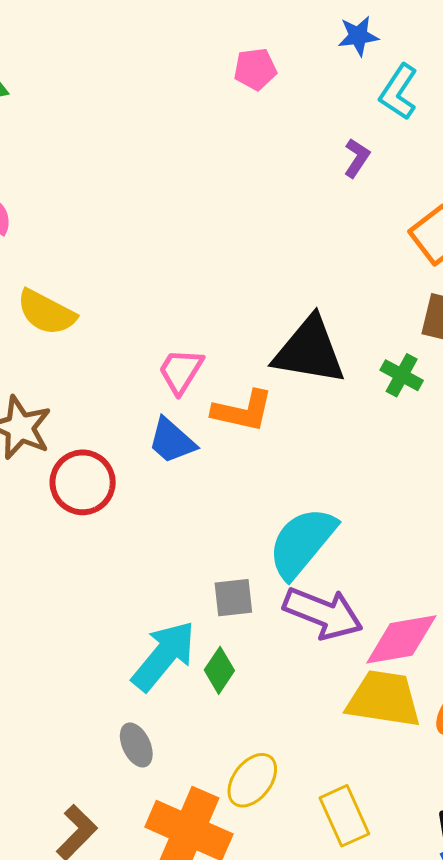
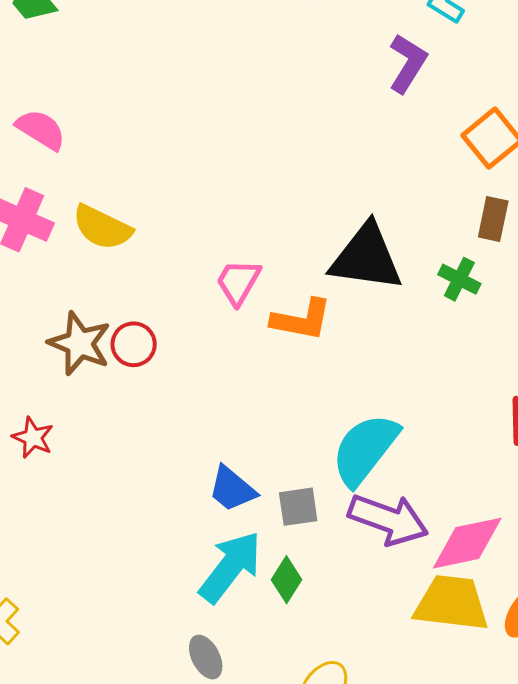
purple L-shape: (357, 158) -> (408, 63), size x1.5
blue trapezoid: (172, 441) -> (232, 489), moved
red circle: (83, 482) -> (134, 344), moved, size x0.7

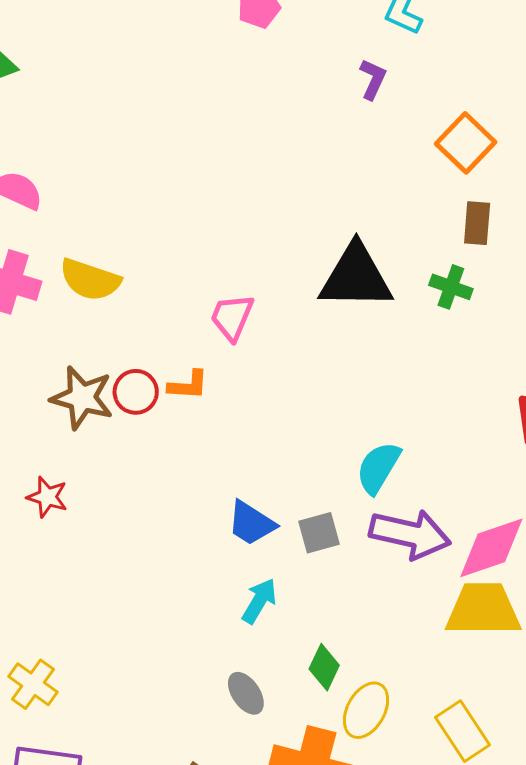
purple L-shape: (408, 63) -> (373, 79), size x0.7
orange L-shape: (302, 320) -> (188, 385), moved, size x0.7
cyan semicircle: (365, 449) -> (378, 468), size x0.7
cyan arrow: (230, 567) -> (259, 601), size x0.6
green diamond: (286, 580) -> (324, 667), moved

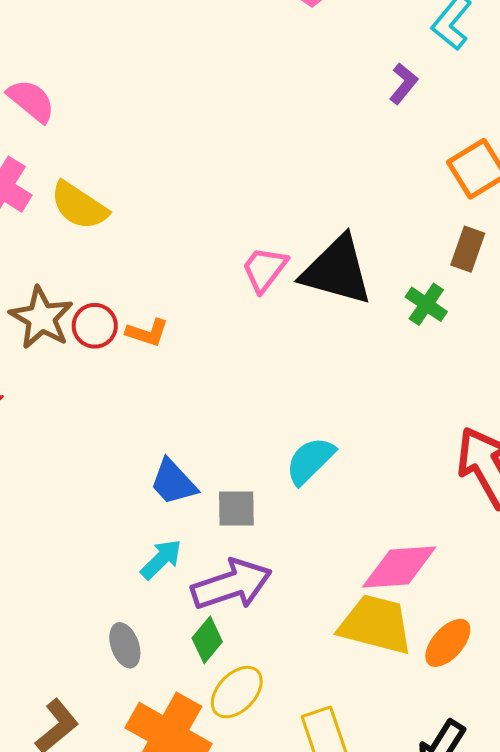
pink trapezoid: (232, 317) -> (264, 269), moved
purple arrow: (410, 534) -> (232, 585), moved, turned -46

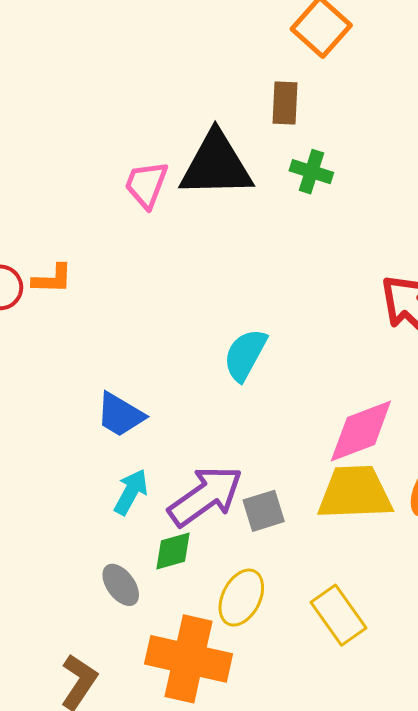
brown rectangle: (468, 249) -> (285, 103), moved
gray square: (236, 509) -> (264, 511), moved
green diamond: (207, 640) -> (173, 551), moved, turned 51

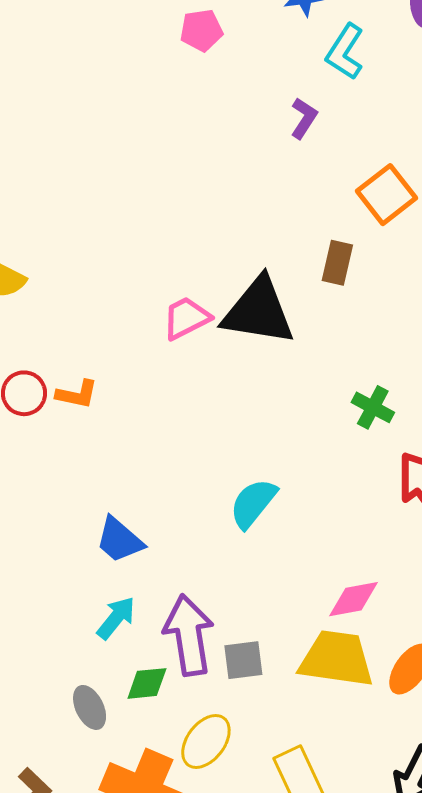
green cross: (311, 172) -> (373, 407), moved
pink trapezoid: (146, 184) -> (186, 318), turned 32
pink diamond: (361, 431) -> (353, 599), size x0.7
purple arrow: (205, 496) -> (189, 635), turned -74

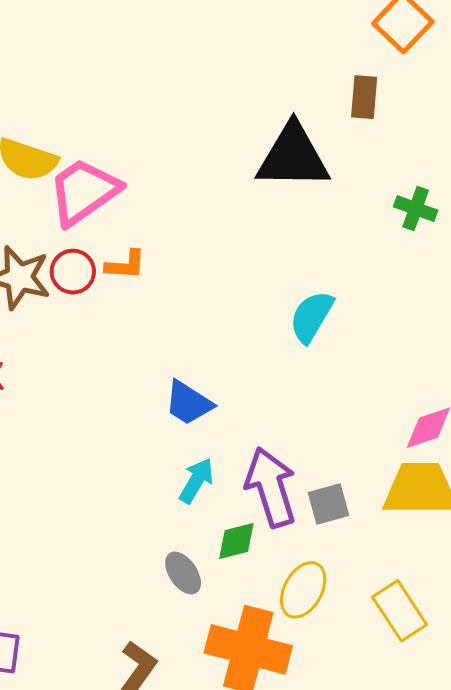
pink trapezoid: (186, 318) -> (84, 192), moved, size x1.5
green cross: (373, 407) -> (416, 209), moved
cyan semicircle: (253, 503) -> (312, 317), moved

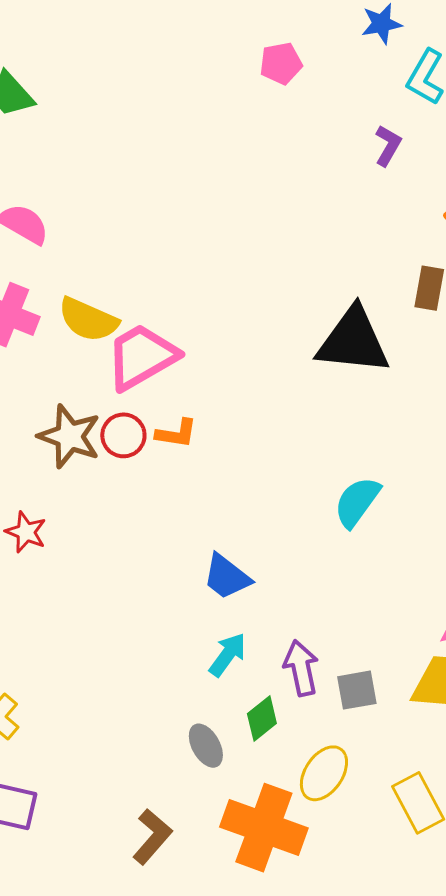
purple arrow: (271, 487) -> (301, 668), size x0.7
green diamond: (236, 541) -> (262, 719), turned -30

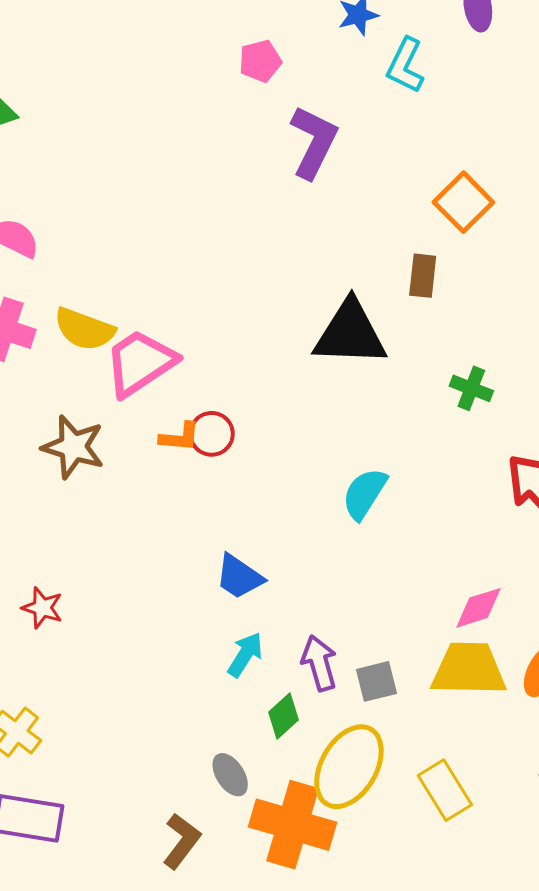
purple L-shape: (388, 146) -> (314, 142), moved, size x1.8
red circle: (123, 435) -> (212, 434), moved
red star: (26, 532) -> (42, 608), moved
gray ellipse: (206, 746) -> (230, 775), moved
yellow ellipse: (324, 773) -> (349, 767), size x1.5

